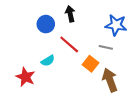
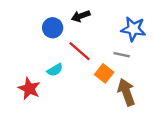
black arrow: (70, 14) -> (81, 16), turned -98

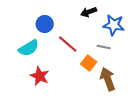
black arrow: (81, 16) -> (89, 12), moved
cyan semicircle: (55, 70) -> (29, 48), moved, size x1.5
red star: (29, 89) -> (40, 76), moved

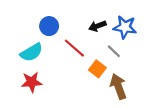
black arrow: (89, 12) -> (97, 26), moved
gray line: (104, 47) -> (114, 51), turned 32
red star: (40, 76) -> (32, 82), moved, turned -30

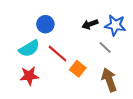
red line: (74, 48) -> (58, 54), moved
orange square: (97, 69) -> (78, 69), moved

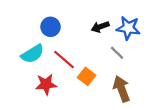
red star: (29, 76) -> (46, 84), moved

